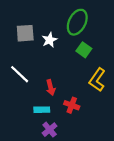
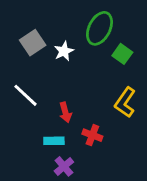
gray square: (25, 33) -> (33, 43), turned -30
green square: (84, 50) -> (122, 54), moved

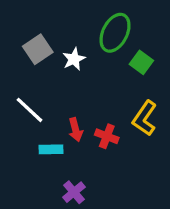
red cross: (92, 135) -> (107, 136), moved
cyan rectangle: (54, 141) -> (51, 149), moved

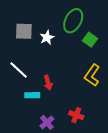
gray square: (38, 49) -> (24, 31), turned 36
red cross: (107, 136) -> (76, 115), moved

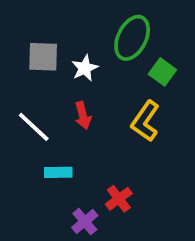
yellow L-shape: (92, 75) -> (145, 121), moved
red arrow: (48, 83) -> (83, 115), moved
red cross: (76, 115) -> (119, 199), moved, turned 32

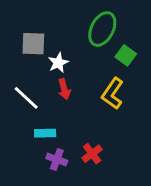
white star: (85, 68) -> (58, 63), moved
purple cross: (85, 221) -> (57, 160), moved, turned -30

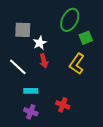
green square: (126, 55) -> (86, 38), turned 32
red cross: (92, 154) -> (63, 105), turned -32
purple cross: (57, 160) -> (31, 112), moved

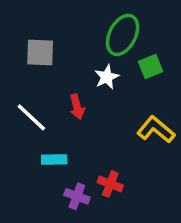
white star: (40, 43) -> (107, 77), moved
yellow L-shape: (77, 64) -> (156, 130), moved, turned 95
purple cross: (31, 112) -> (77, 196), moved

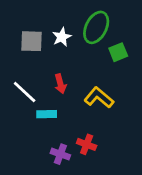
white star: (107, 77) -> (62, 37), moved
yellow L-shape: (156, 130) -> (99, 98), moved
cyan rectangle: (54, 159) -> (47, 114), moved

